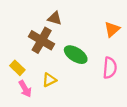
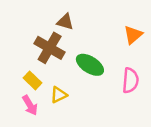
yellow rectangle: (17, 68) -> (33, 80), moved

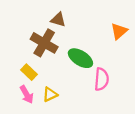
pink semicircle: (130, 80) -> (102, 79), moved
yellow triangle: (59, 95) -> (50, 94), moved

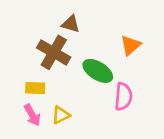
orange triangle: (119, 31) -> (130, 45), moved
yellow rectangle: (29, 72) -> (35, 88), turned -42

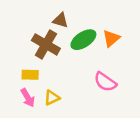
green ellipse: (98, 71) -> (83, 40), moved, turned -65
pink semicircle: (123, 97) -> (105, 82), turned 120

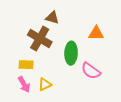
orange triangle: (111, 38) -> (96, 33), turned 42
green ellipse: (83, 40) -> (71, 53), moved, turned -55

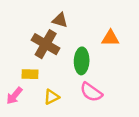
pink semicircle: (91, 71) -> (91, 92), moved
pink arrow: (24, 84) -> (14, 96), moved, turned 70

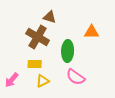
yellow rectangle: (30, 74) -> (35, 64), moved

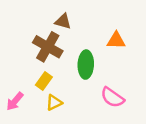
yellow rectangle: (35, 64) -> (44, 81), turned -56
pink semicircle: (76, 77) -> (112, 97), moved

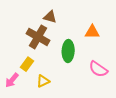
yellow rectangle: (44, 81) -> (27, 64), moved
pink semicircle: (112, 97) -> (98, 69), moved

